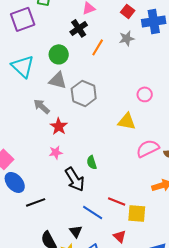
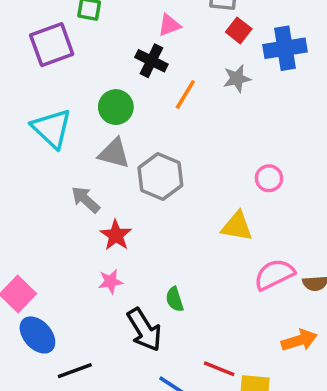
black cross: (79, 28) -> (151, 61), turned -30

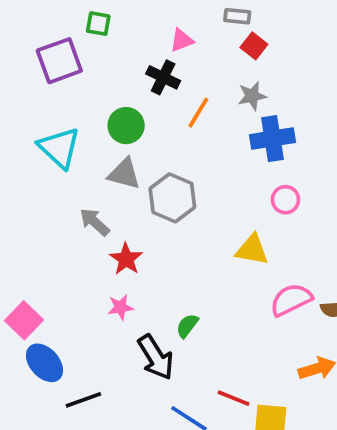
blue cross: (285, 48) -> (272, 139), moved
green semicircle: (175, 299) -> (187, 326), turned 55

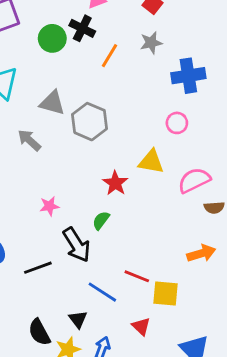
green circle: (126, 126) -> (52, 38), moved
blue cross: (272, 139) -> (188, 76), moved
red star: (126, 259) -> (115, 183), moved
pink semicircle: (291, 300) -> (194, 180), moved
black line: (83, 400) -> (38, 268), moved

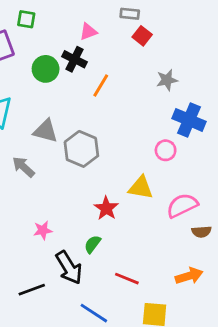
gray star: (151, 43) -> (167, 80), moved
blue cross: (188, 76) -> (189, 120), moved, turned 32
red line: (137, 276) -> (127, 279), moved

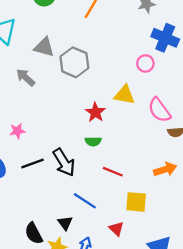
pink semicircle: (182, 205) -> (159, 110), turned -100
pink star: (43, 230) -> (17, 131), moved
green semicircle: (92, 244) -> (93, 141), moved, turned -126
black line: (32, 290) -> (33, 164), moved

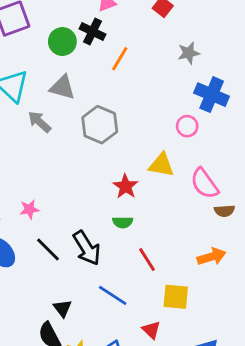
gray triangle: (44, 47) -> (62, 87), moved
gray arrow: (26, 77) -> (39, 122), moved
black line: (33, 164) -> (48, 249), turned 65
red line: (113, 172) -> (147, 260), turned 36
black triangle: (65, 223) -> (62, 308), moved

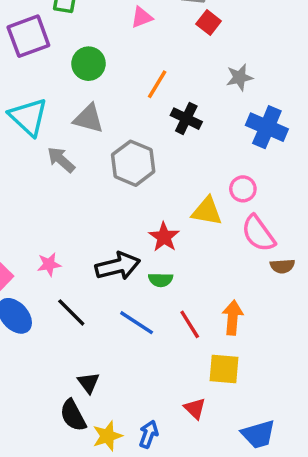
black cross: (93, 31) -> (186, 119), moved
pink circle: (187, 126) -> (243, 189), moved
black arrow: (87, 248) -> (118, 266), moved, turned -72
orange arrow: (212, 257) -> (233, 318), moved, turned -68
blue line: (113, 295) -> (137, 323), moved

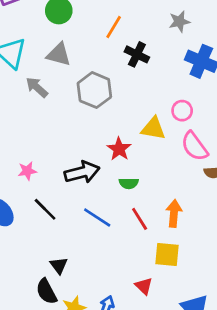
green semicircle: (161, 280) -> (129, 183), moved

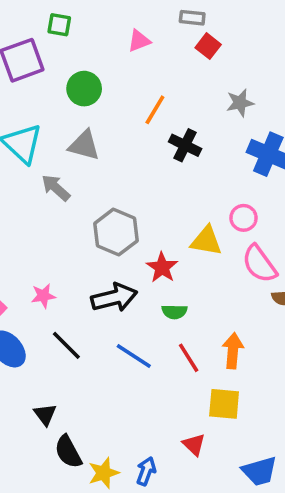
gray hexagon: (94, 90) -> (116, 232), moved
black triangle: (59, 265) -> (45, 414), moved

